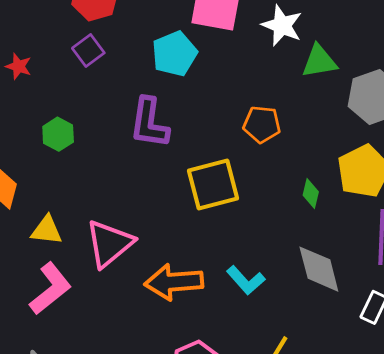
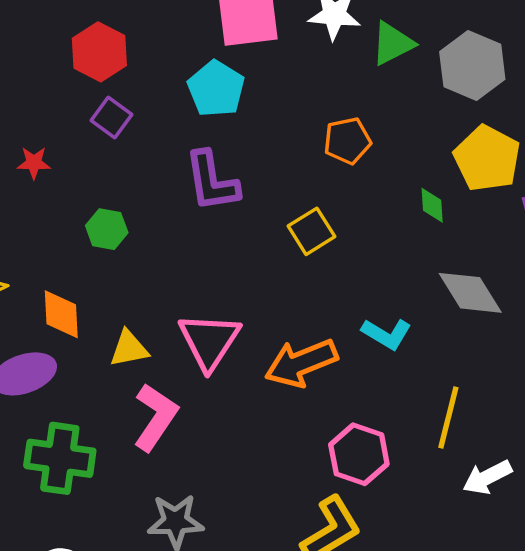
yellow square: (213, 185) -> (311, 231), size x0.7

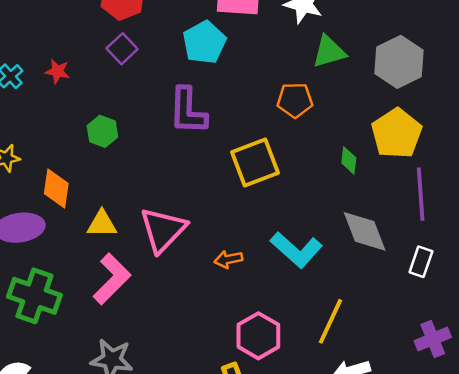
green triangle: (393, 44) -> (329, 52), moved
yellow square: (311, 231) -> (255, 163), size x1.4
cyan L-shape: (387, 334) -> (296, 250), size x1.4
orange arrow: (301, 363) -> (228, 259), size x0.5

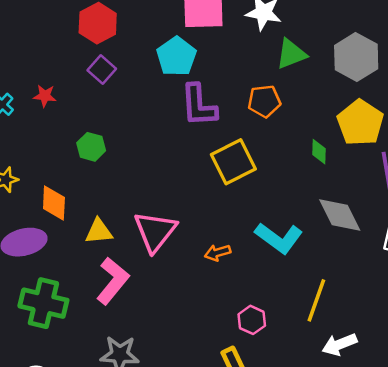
purple L-shape: (188, 111) -> (199, 105), moved
pink hexagon: (258, 336) -> (252, 320), size x0.7

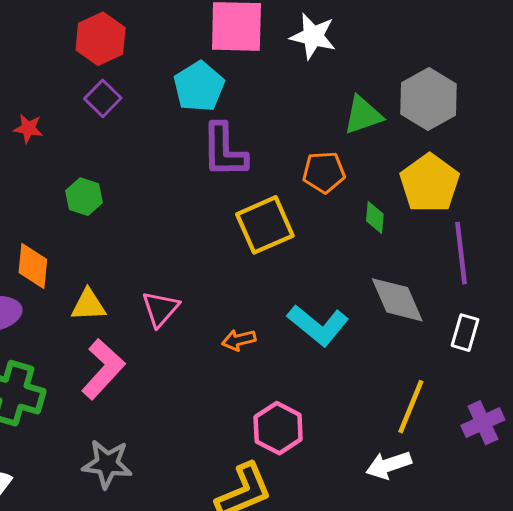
green triangle: (291, 54) -> (363, 115), moved
orange pentagon: (264, 101) -> (324, 172), moved
pink triangle: (155, 231) -> (160, 309), size x0.7
yellow line: (316, 300) -> (411, 407), moved
pink hexagon: (252, 320) -> (278, 428), size x1.4

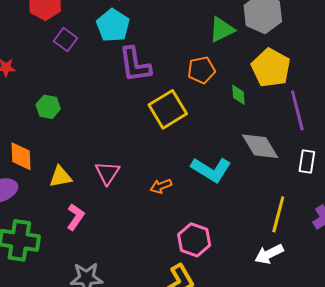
purple square: (103, 98) -> (65, 40), moved
pink L-shape: (103, 369) -> (76, 217), size x0.7

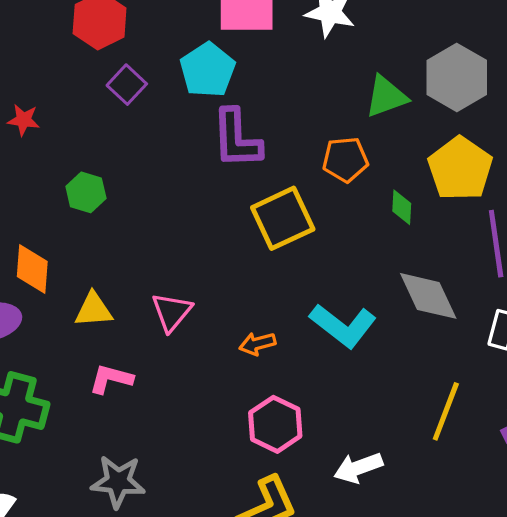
pink L-shape: (76, 217) -> (111, 379), turned -116
pink hexagon: (194, 240) -> (275, 424), moved
white arrow: (269, 254) -> (358, 468), moved

